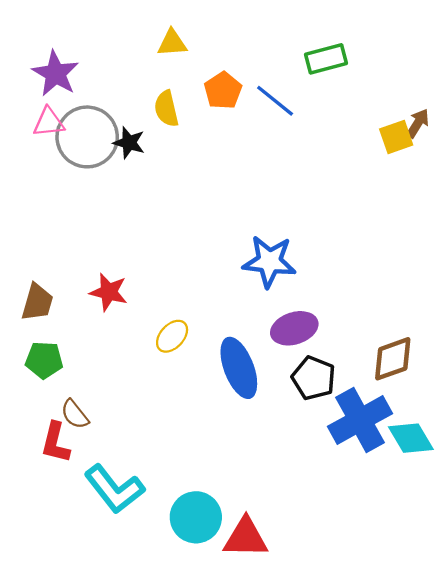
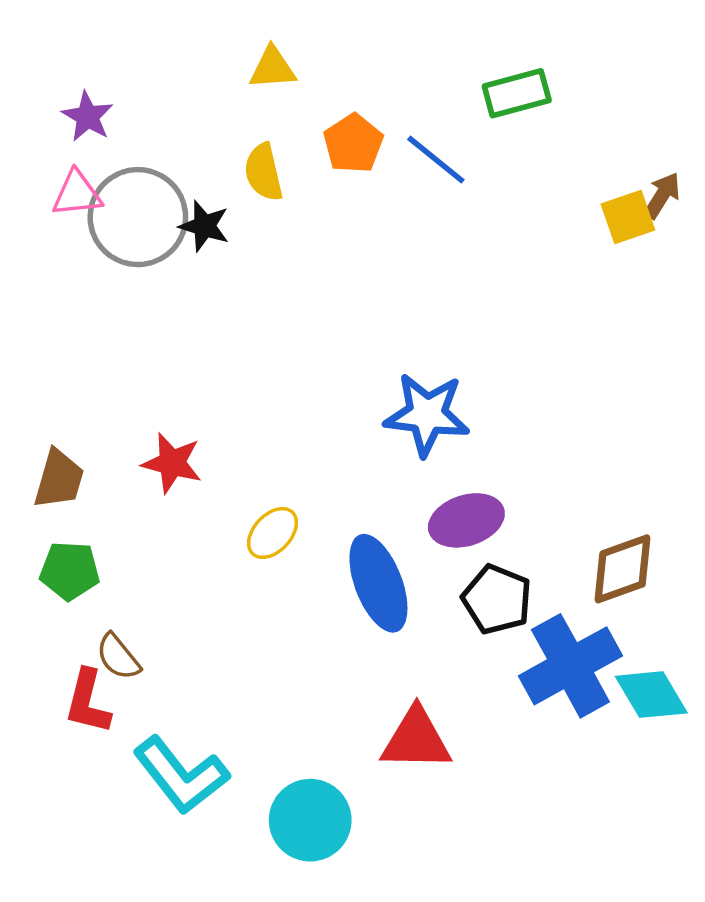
purple star: (55, 74) -> (88, 117), size x0.7
red triangle: (246, 538) -> (416, 739), moved

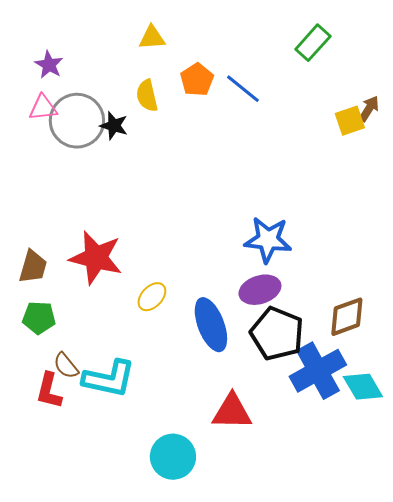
green rectangle: (517, 93) -> (313, 43), moved, turned -33
blue star: (427, 415) -> (268, 240), moved
red star: (172, 463) -> (96, 258), size x1.6
black pentagon: (497, 599) -> (277, 334), size x1.4
cyan L-shape: (181, 775) -> (109, 379), moved, turned -40

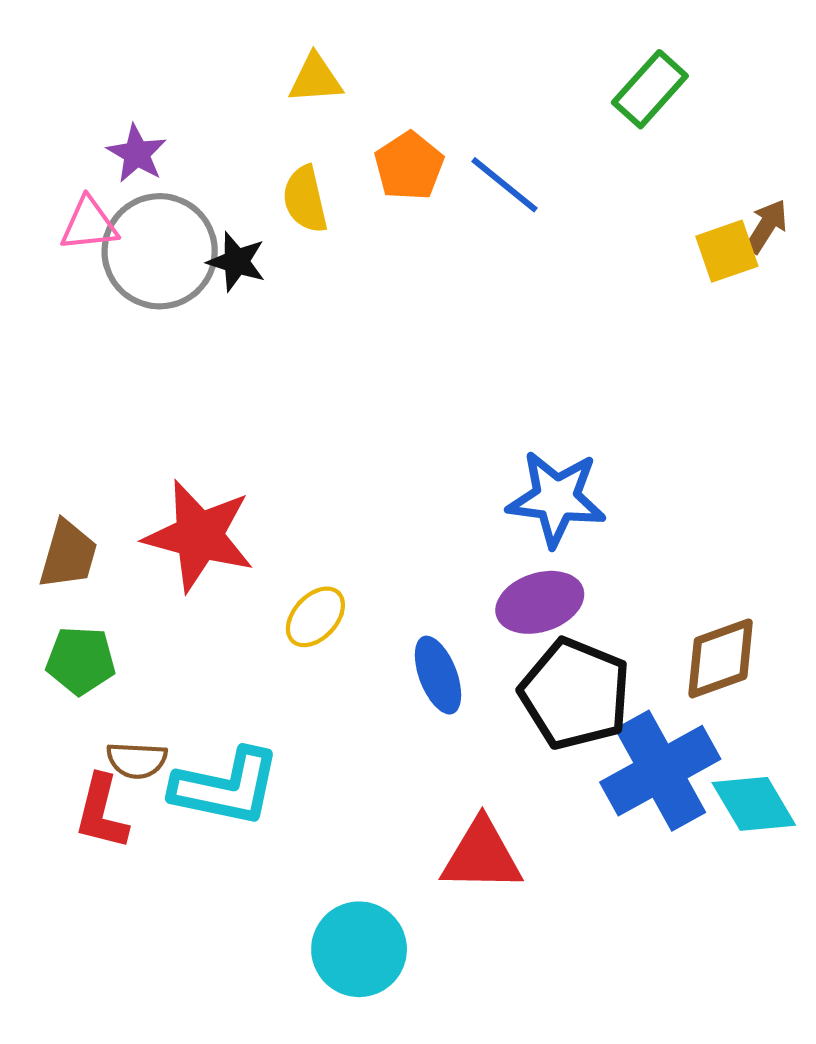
purple star: (49, 65) -> (137, 154), moved
blue ellipse: (211, 325) -> (438, 675), size x0.7
brown semicircle: (66, 366) -> (137, 760), turned -48

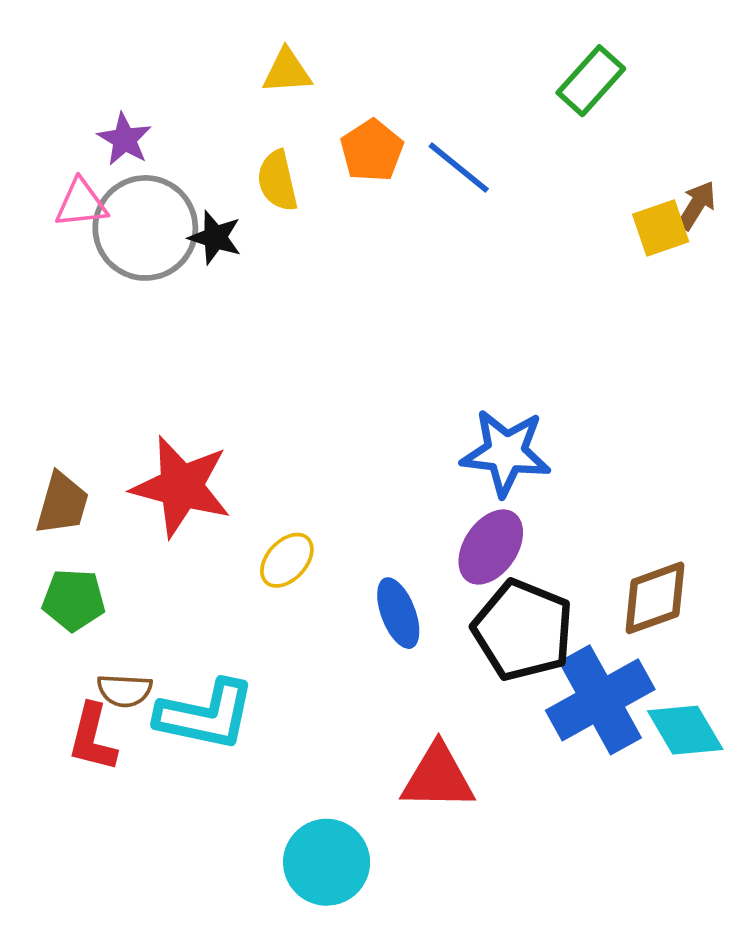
purple ellipse: (540, 602) -> (491, 547), turned -38

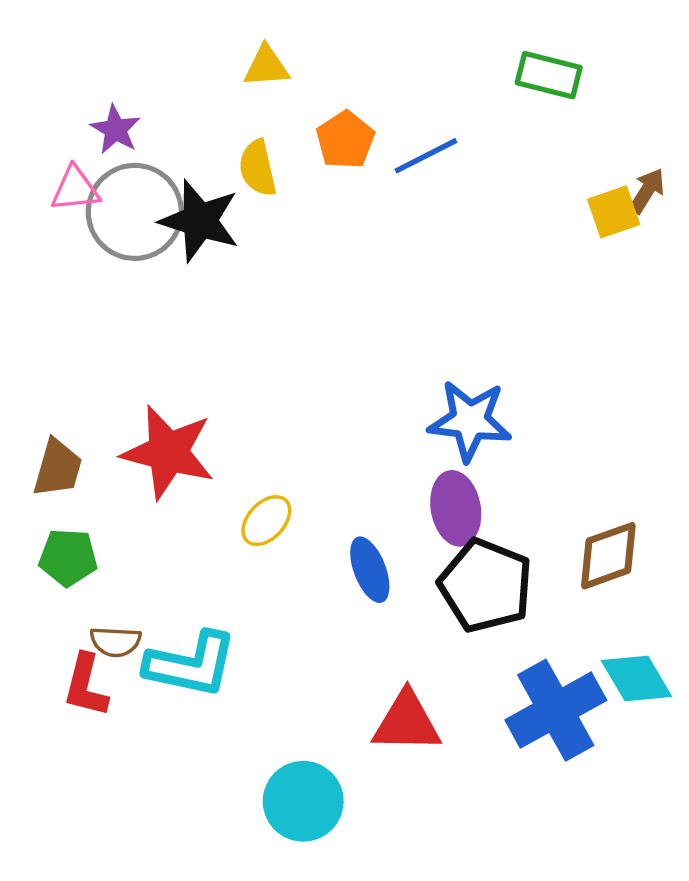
green rectangle: (591, 81) -> (549, 75), turned 62
blue line: (459, 168) -> (426, 156), turned -66
black star: (215, 237) -> (200, 221), size x1.6
purple ellipse: (491, 547) -> (456, 508), turned -44
blue cross: (600, 700) -> (556, 710), moved

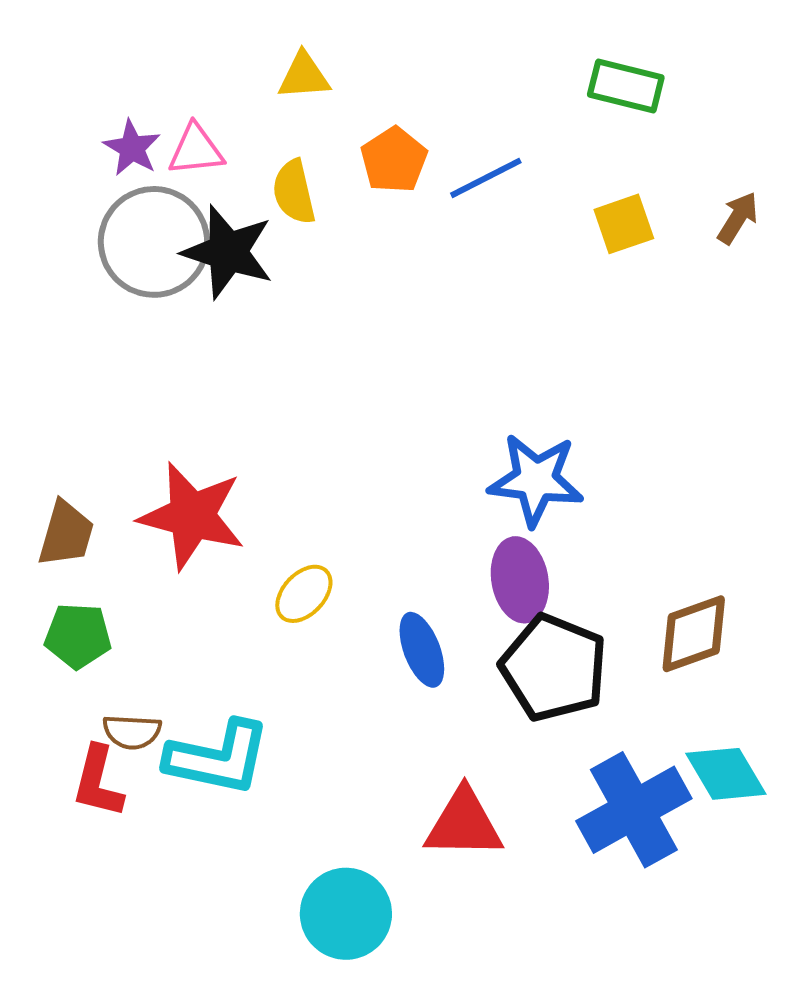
pink triangle: (75, 189) -> (196, 150), moved
yellow square: (614, 212) -> (624, 224), moved

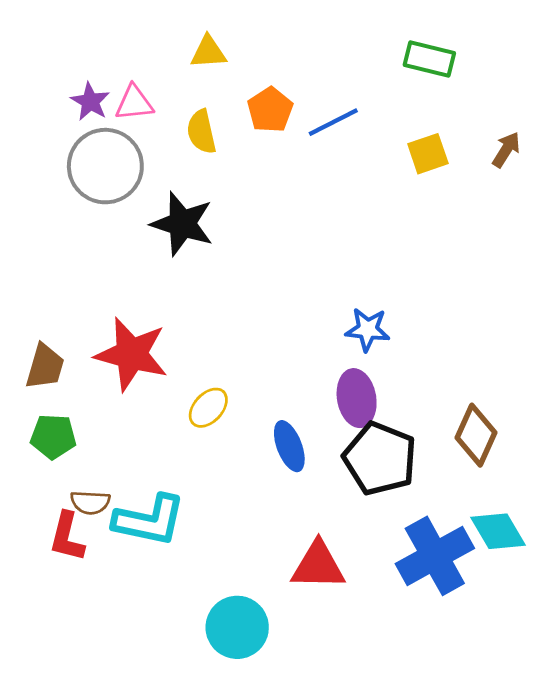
black star: (228, 252) -> (182, 224), moved
blue star: (536, 480) -> (368, 329), size x0.7
brown diamond: (694, 634) -> (476, 435), turned -46

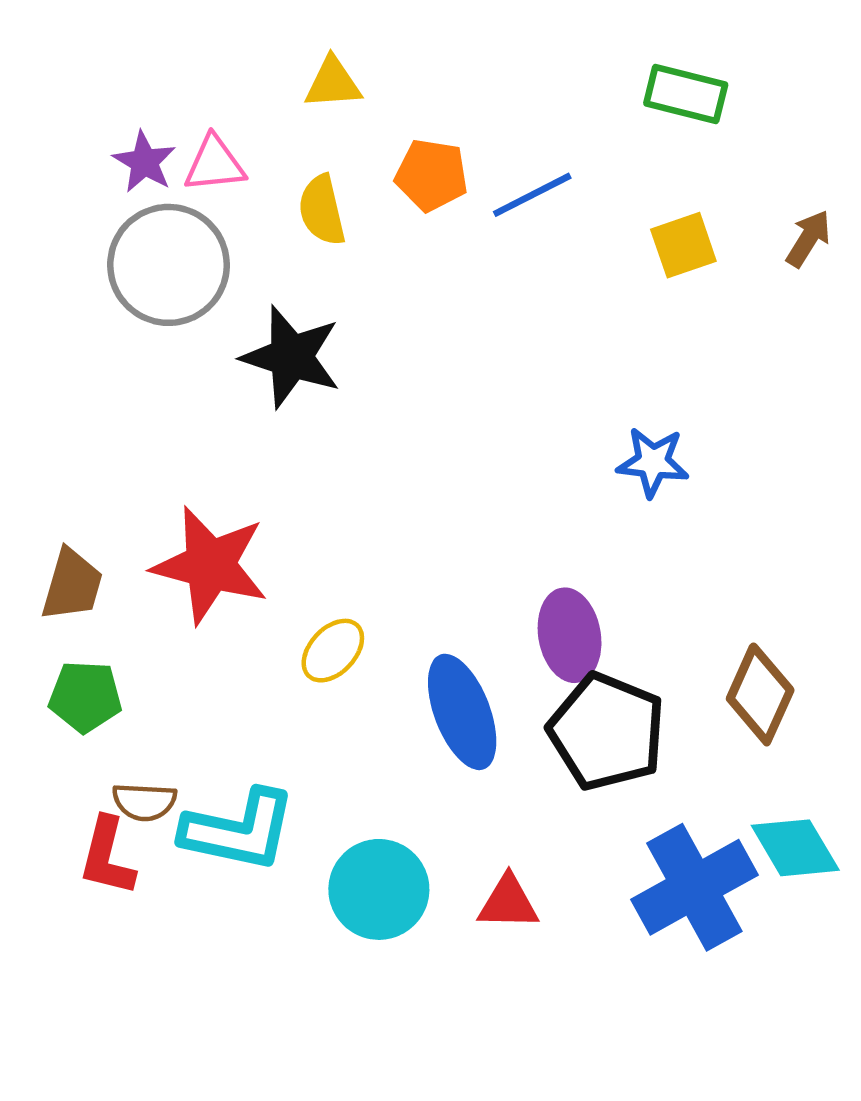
orange pentagon: (270, 110) -> (431, 175), turned -30
blue star: (368, 329) -> (653, 462), moved
blue ellipse: (289, 446) -> (462, 712), size x1.4
red triangle: (318, 566) -> (508, 903), size x0.7
cyan circle: (237, 627) -> (379, 889), moved

